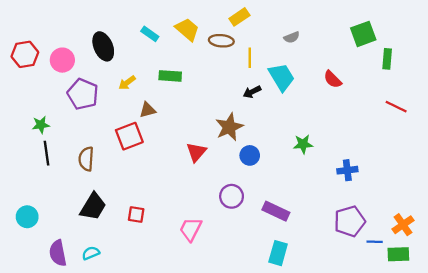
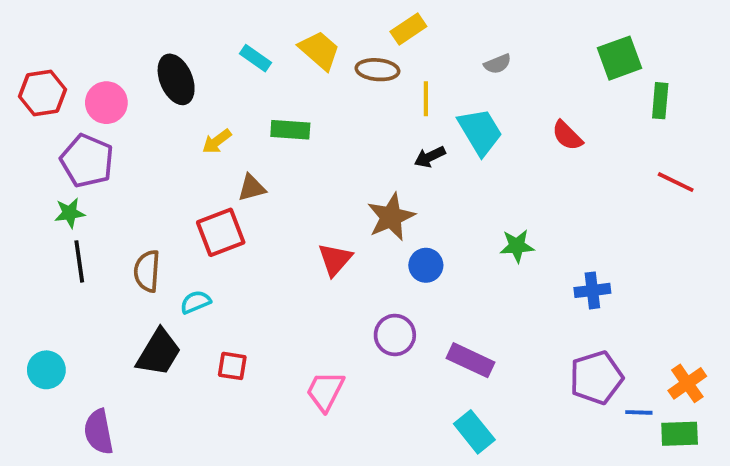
purple pentagon: (83, 94) -> (87, 161), moved
cyan semicircle: (91, 253) -> (195, 302), moved
cyan rectangle: (278, 253) -> (474, 432), turned -55

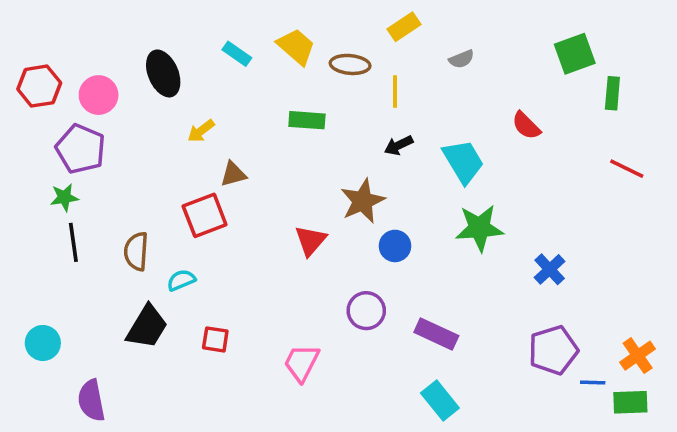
yellow rectangle: (408, 29) -> (404, 27), moved
green rectangle: (290, 130) -> (307, 120), moved
cyan trapezoid: (480, 132) -> (463, 162), moved
green star: (517, 246) -> (479, 228), size x1.5
blue cross: (592, 290) -> (550, 269), turned -36

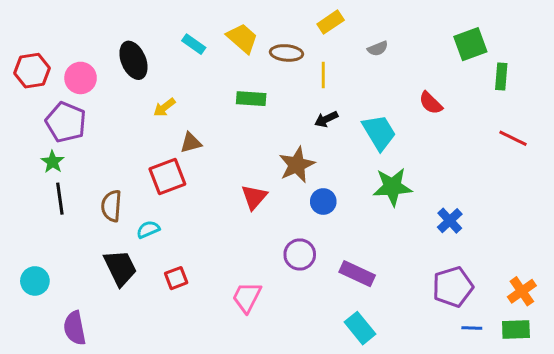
green star: (64, 197) -> (53, 162), turned -30
black trapezoid: (147, 327) -> (120, 268), turned -57
red square: (215, 339) -> (176, 278), turned -30
blue line: (593, 383) -> (472, 328), moved

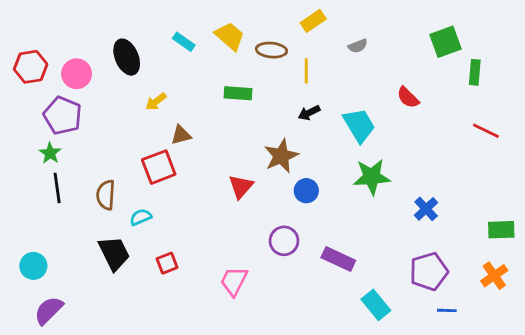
purple semicircle: (75, 328) -> (49, 310), moved, turned 56
cyan rectangle: (360, 328) -> (376, 305), moved
green rectangle: (516, 330) -> (501, 230), moved

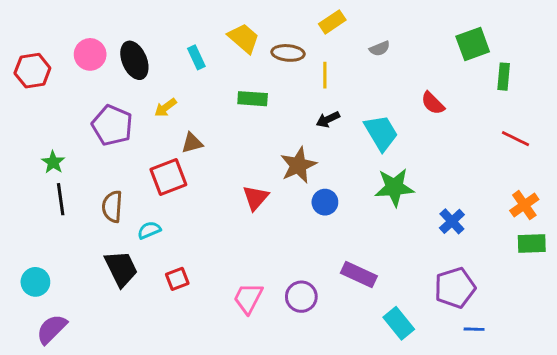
cyan rectangle: (184, 42) -> (196, 57), moved, turned 30
pink circle: (77, 74) -> (90, 54), moved
purple pentagon: (63, 116) -> (112, 125), moved
purple circle: (284, 241) -> (301, 297), moved
orange cross: (494, 276) -> (524, 205), moved

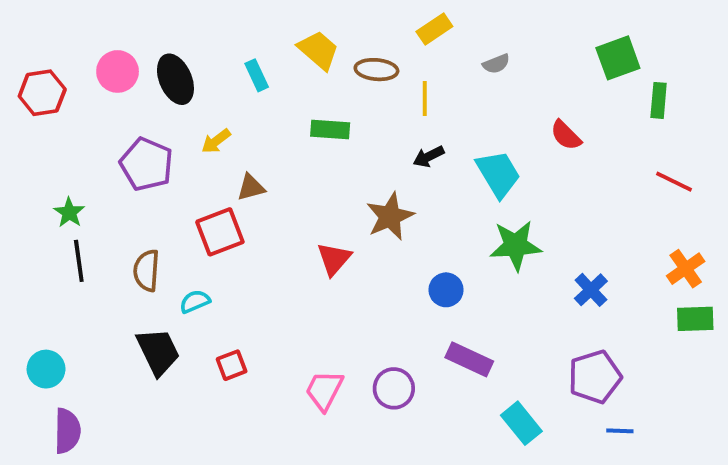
blue circle: (325, 202) -> (446, 290), moved
purple semicircle: (52, 329) -> (67, 431), turned 136

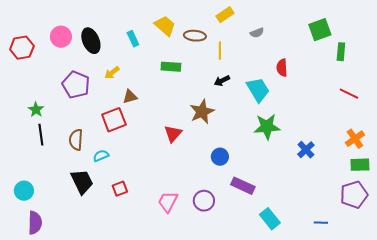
red semicircle: (566, 135) -> (282, 68), moved, turned 42
blue circle: (446, 290) -> (220, 157), moved
purple pentagon: (595, 377) -> (354, 195), moved

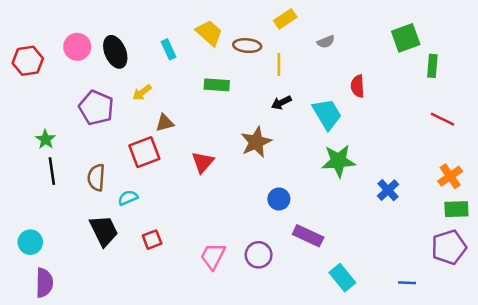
red triangle: (173, 134) -> (203, 162), moved

